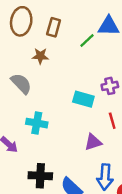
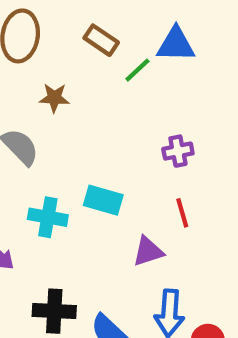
brown rectangle: (54, 27) -> (101, 40), moved, turned -72
cyan rectangle: (83, 99) -> (103, 200), moved

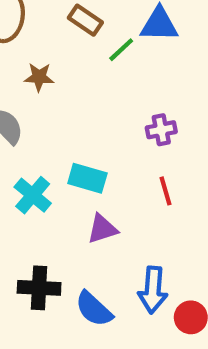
cyan cross: (48, 217) -> (33, 195), turned 30
purple triangle: (148, 251) -> (102, 229), moved

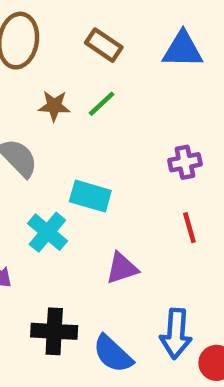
green line: (121, 50) -> (102, 104), moved
cyan rectangle: (87, 178) -> (90, 196), moved

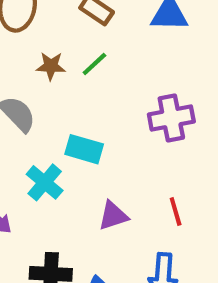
purple cross: (185, 162) -> (171, 118), size x1.5
red line: (189, 228) -> (176, 212), moved

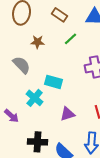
green line: (94, 64) -> (71, 39), moved

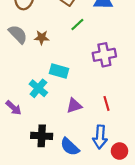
brown star: (38, 42) -> (42, 37), moved
gray semicircle: (22, 65) -> (18, 34), moved

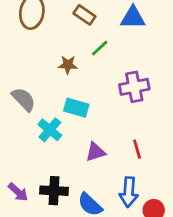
gray semicircle: (18, 34) -> (24, 99), moved
brown star: (42, 37) -> (68, 65), moved
purple arrow: (14, 108) -> (18, 192), moved

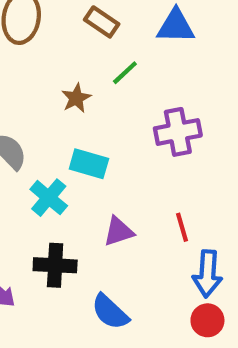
brown star: (68, 65) -> (76, 98), turned -30
black cross: (54, 191) -> (55, 265), moved
blue arrow: (129, 192) -> (207, 274), moved

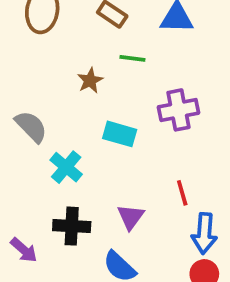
green line: (125, 73) -> (132, 58), turned 50
cyan rectangle: (89, 164) -> (120, 134), moved
purple triangle: (119, 231) -> (131, 217), moved, turned -36

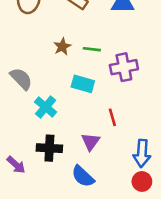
green line: (132, 58) -> (92, 49), moved
red line: (182, 193) -> (112, 117), moved

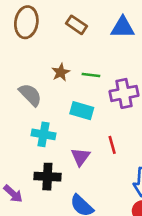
gray semicircle: (21, 79) -> (30, 95), moved
cyan cross: (46, 107) -> (43, 134), turned -30
purple triangle: (91, 142) -> (80, 157), moved

